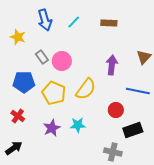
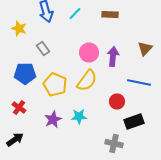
pink circle: (62, 61) -> (89, 52), moved

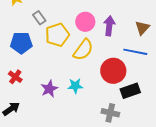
brown triangle: (145, 48) -> (142, 28), moved
yellow pentagon: (55, 84) -> (57, 35), moved, turned 30
red circle: (117, 102) -> (113, 71), size x1.6

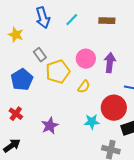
blue pentagon: (21, 43) -> (22, 80), turned -30
yellow semicircle: (83, 50) -> (84, 87), size x0.6
cyan star: (75, 86) -> (92, 122), moved

